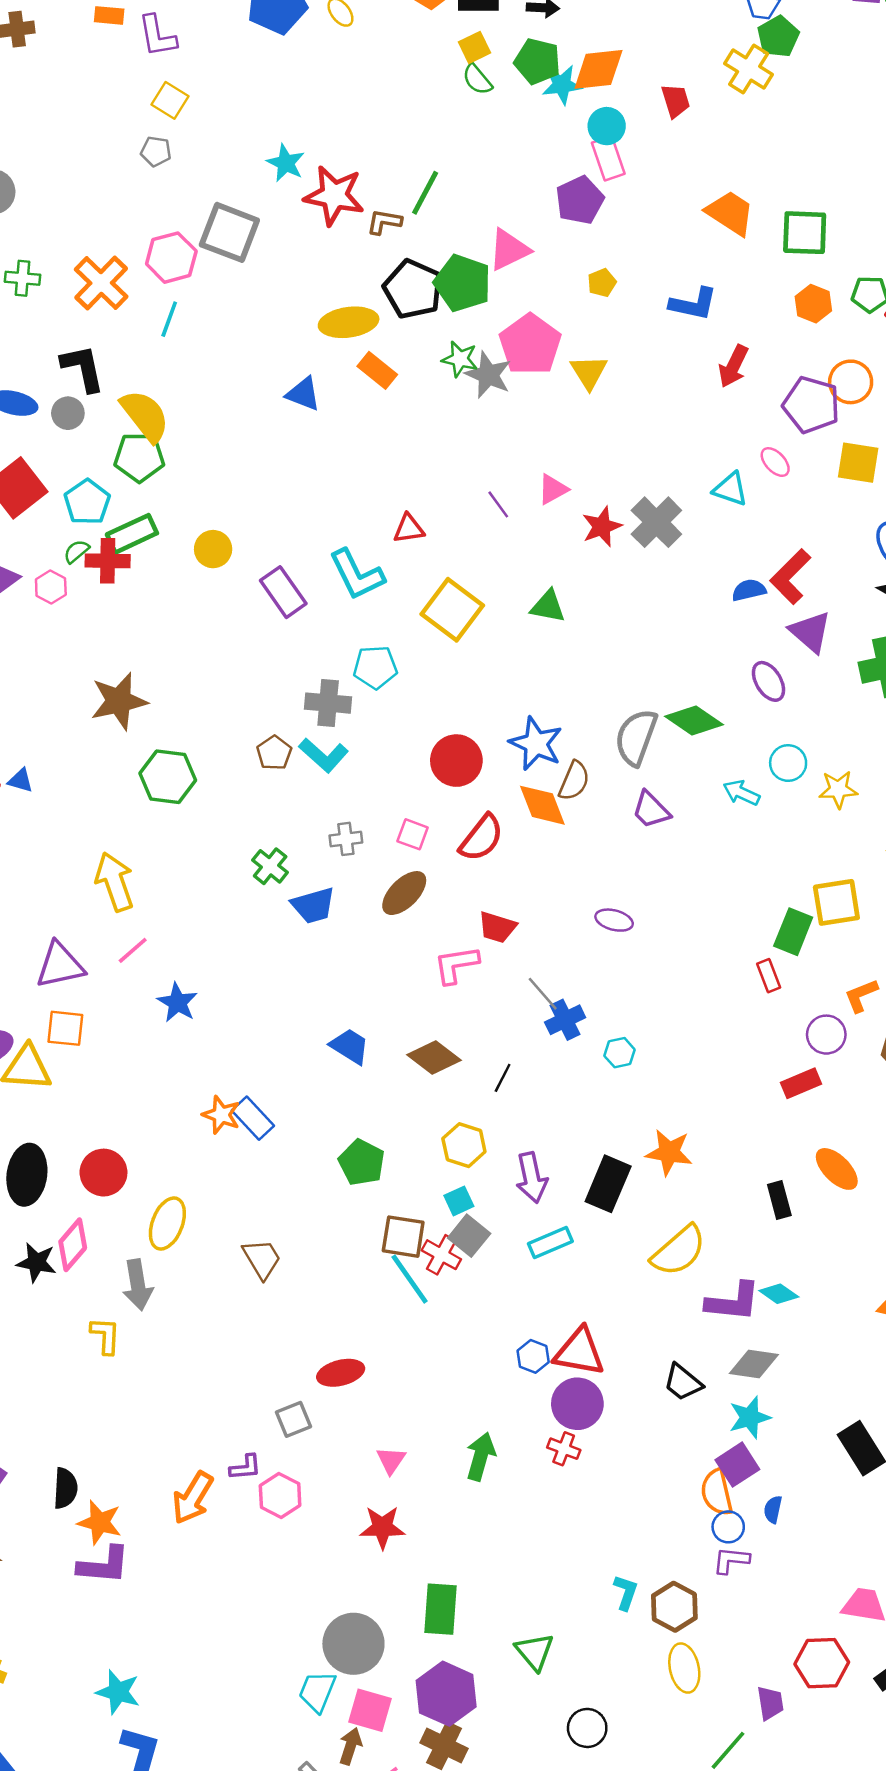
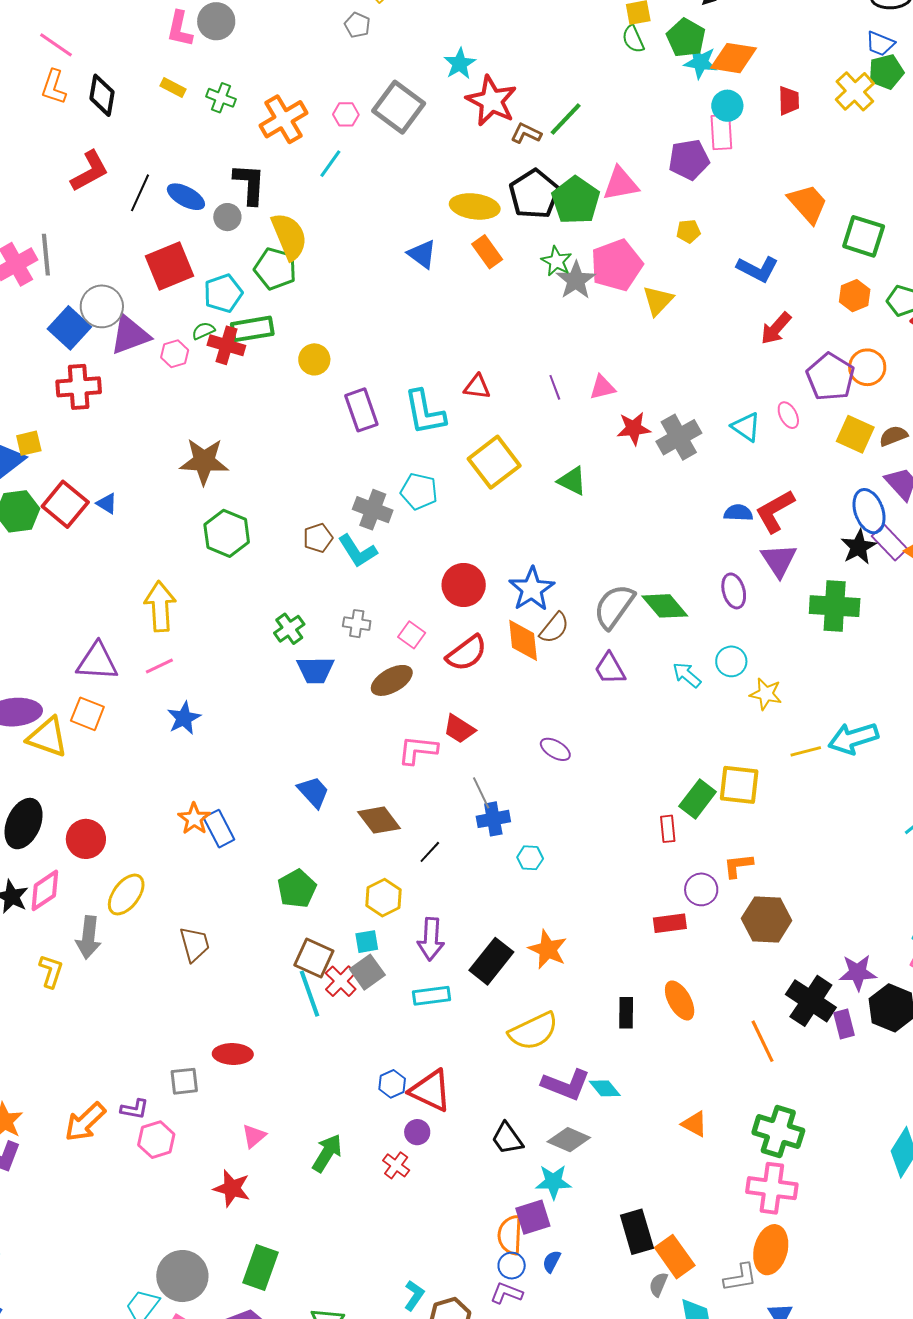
pink hexagon: (171, 258) -> (346, 114), size x0.6
purple circle: (577, 1404) -> (417, 1132), size x0.6

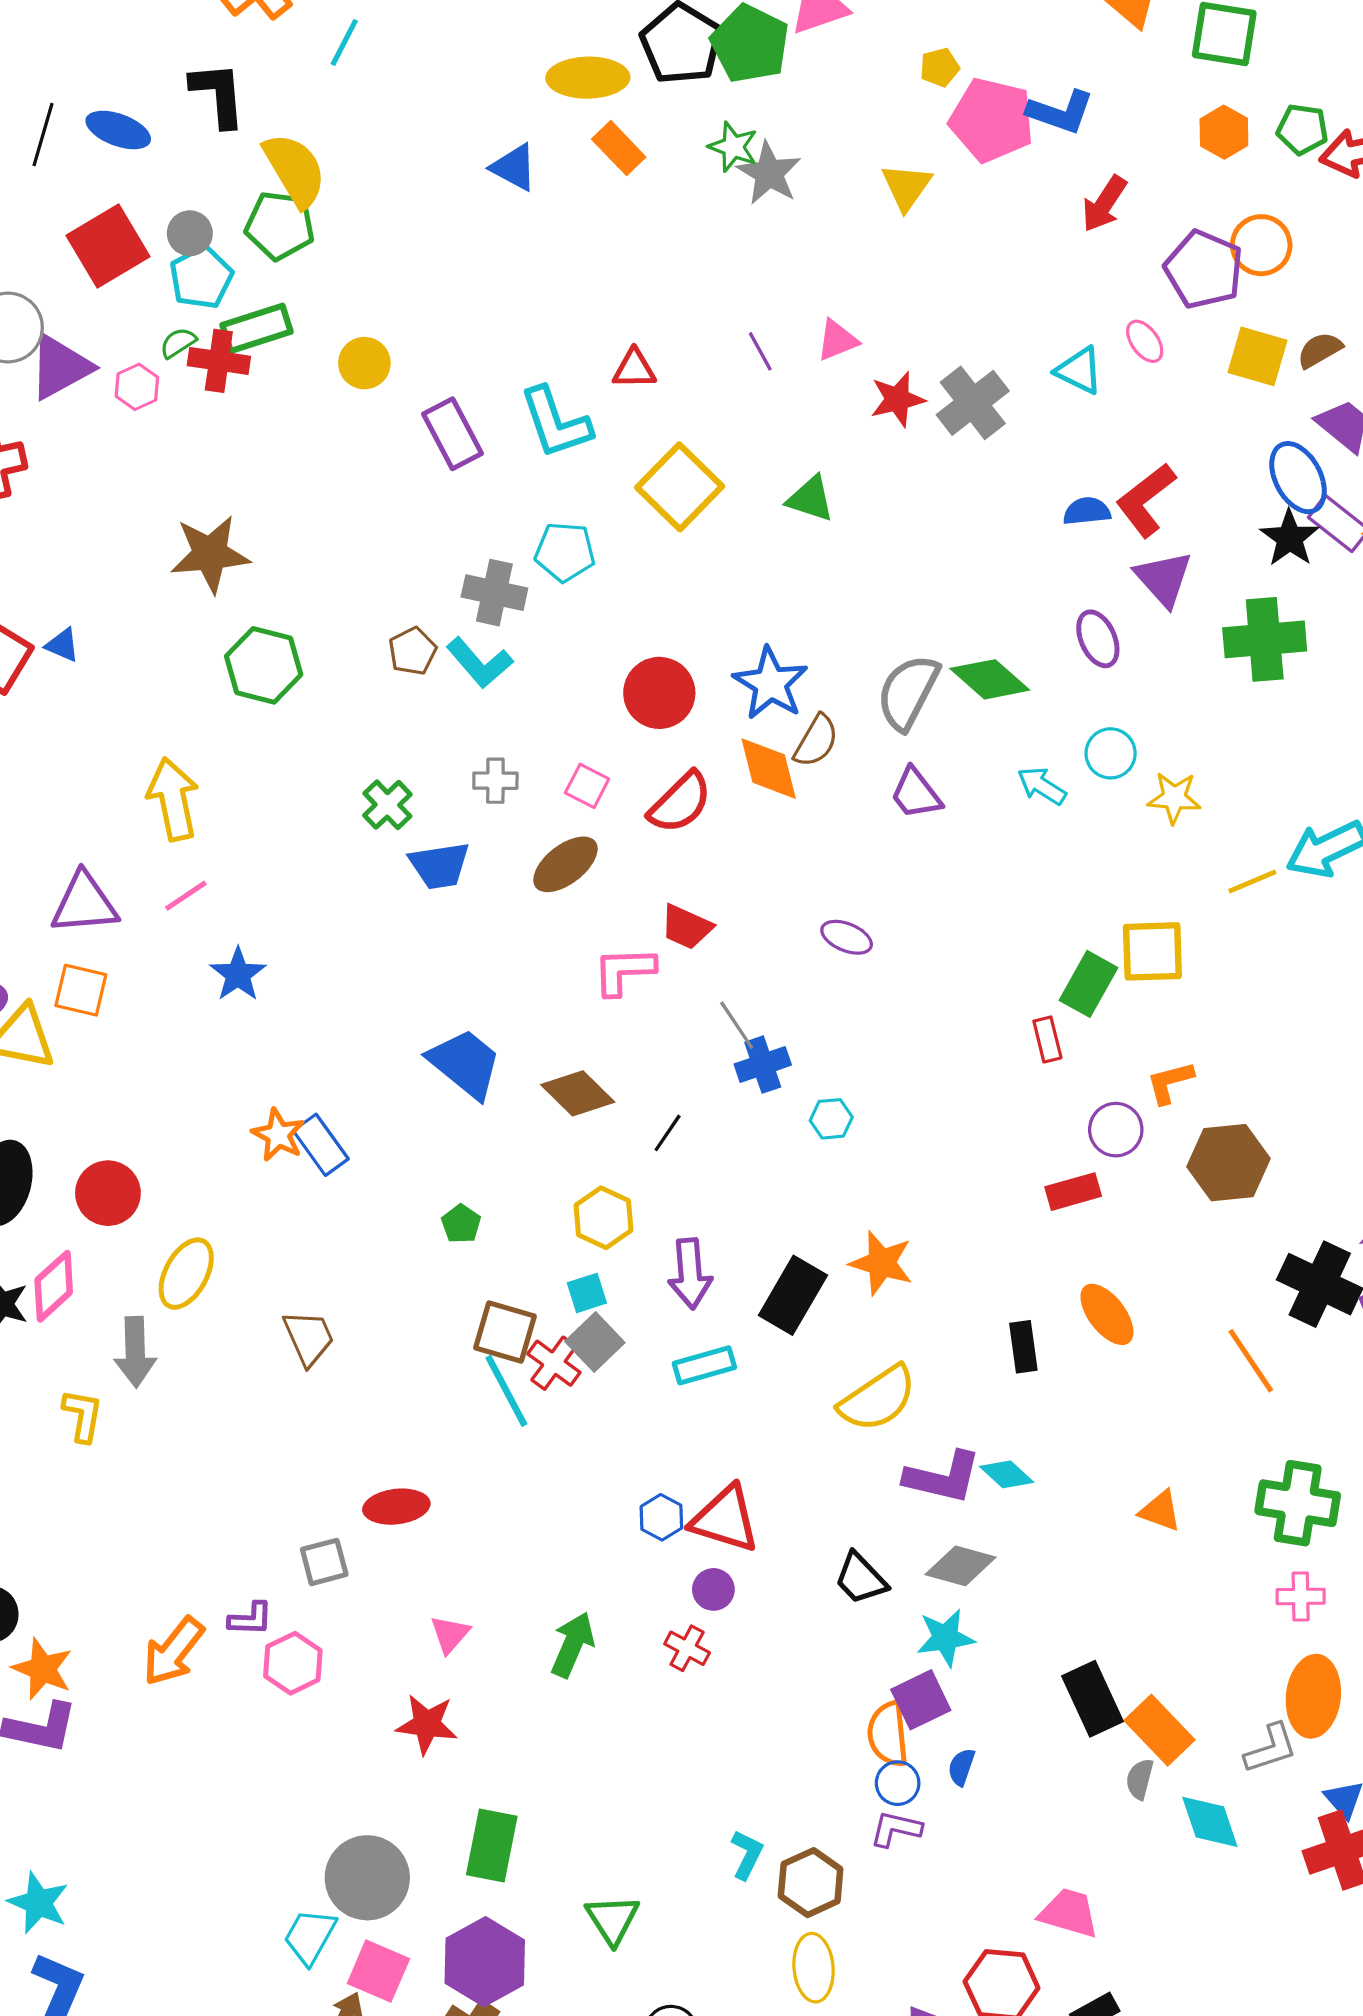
gray circle: (227, 217) -> (190, 233), moved
pink pentagon: (617, 265) -> (992, 120), moved, turned -30
blue trapezoid: (313, 792) -> (465, 1064), size x1.4
green pentagon: (297, 889) -> (461, 1224), size x0.6
pink cross: (772, 1188) -> (1301, 1596), size x0.6

